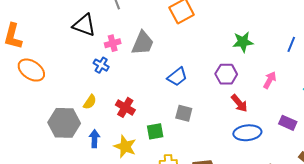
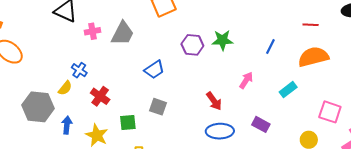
blue cross: (101, 65) -> (79, 70), moved
purple hexagon: (226, 74) -> (192, 45), moved

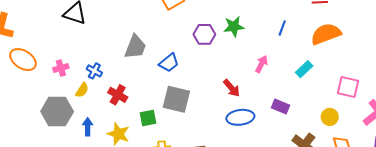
pink cross: (93, 31) -> (61, 68), moved
gray trapezoid: (123, 33) -> (135, 47), moved
gray square: (158, 107) -> (176, 99), size x1.6

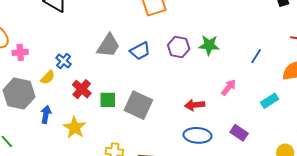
blue trapezoid: (169, 63) -> (140, 51), moved
pink cross: (61, 68) -> (20, 52), moved
red arrow: (232, 88) -> (195, 105), turned 114
green square: (148, 118) -> (108, 100), moved

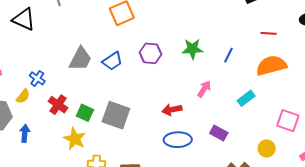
green star: (209, 45) -> (193, 49), moved
green square: (108, 100) -> (85, 113), turned 30
yellow star: (75, 128) -> (75, 139), moved

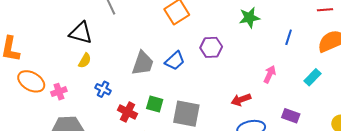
green star: (193, 49) -> (249, 18), moved
yellow semicircle: (23, 96) -> (85, 61), moved
green square: (85, 113) -> (155, 104), moved

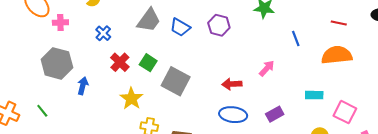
blue line: (289, 37) -> (296, 38), turned -56
blue trapezoid: (175, 61) -> (180, 27), turned 55
cyan rectangle: (312, 77) -> (314, 95), moved, turned 30
purple rectangle: (291, 116) -> (275, 114), turned -66

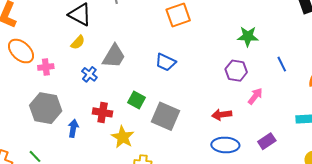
gray trapezoid: (149, 20) -> (114, 56), moved
purple hexagon: (219, 25) -> (236, 71), moved
red cross: (120, 62) -> (103, 112), moved, turned -30

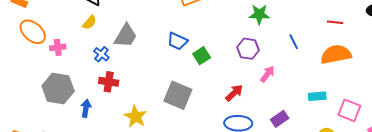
green square: (137, 100) -> (202, 56), moved, turned 30
red cross: (103, 112) -> (109, 82), moved
red arrow: (222, 115) -> (234, 93), turned 144

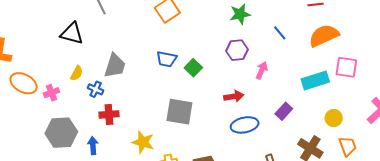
yellow semicircle: (89, 22) -> (77, 73), moved
red arrow: (234, 93) -> (234, 96), turned 48
cyan rectangle: (317, 96) -> (315, 81), size x1.5
pink square: (349, 110) -> (346, 67), moved

